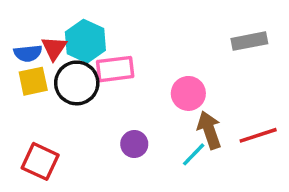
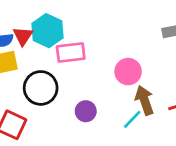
black circle: (77, 83) -> (41, 88), moved

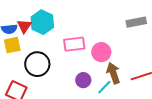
pink rectangle: (71, 52) -> (74, 44), moved
purple circle: (86, 111) -> (83, 80), moved

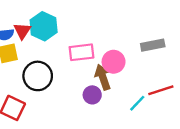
gray rectangle: (136, 22) -> (153, 45), moved
brown arrow: (113, 73) -> (103, 77), moved
cyan line: (104, 87) -> (137, 103), moved

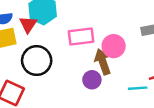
red triangle: (22, 31) -> (28, 24), moved
cyan line: (137, 103) -> (138, 88), turned 42

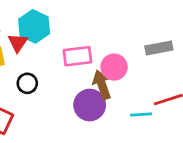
black circle: (37, 61) -> (27, 83), size x0.6
purple circle: (92, 80) -> (90, 105), size x1.5

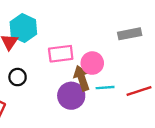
gray rectangle: (159, 48) -> (130, 34), moved
cyan line: (141, 114) -> (105, 88), moved

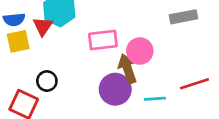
black circle: (18, 77) -> (47, 81), moved
cyan line: (105, 88) -> (155, 99), moved

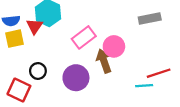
pink rectangle: (103, 40) -> (84, 37), turned -30
purple circle: (115, 89) -> (76, 78), moved
cyan line: (155, 99) -> (144, 86), moved

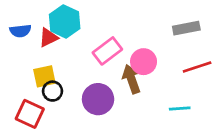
red triangle: (35, 26) -> (48, 38), turned 30
yellow square: (14, 39) -> (44, 76), moved
red line: (159, 73) -> (197, 67), moved

